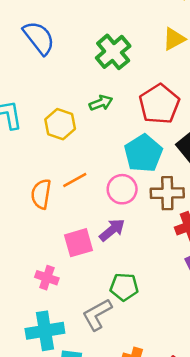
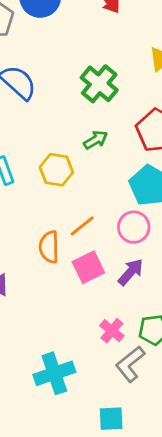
pink square: (78, 243) -> (88, 267), moved
pink cross: (47, 278) -> (112, 331), moved, turned 30
cyan cross: (45, 331) -> (54, 373), moved

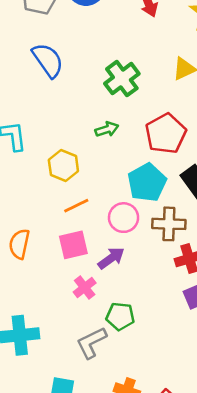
yellow hexagon: (56, 170) -> (63, 166), moved
orange semicircle: (49, 247) -> (19, 244), moved
pink cross: (112, 331) -> (85, 287), moved

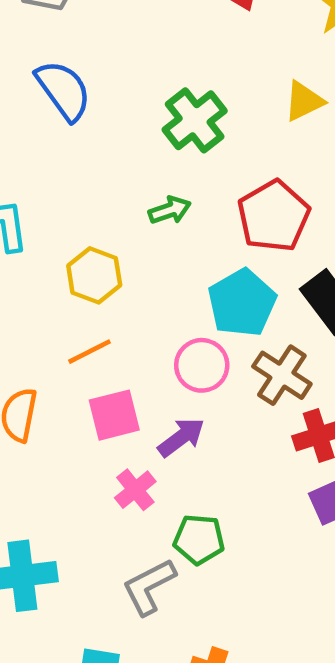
orange line: (76, 206) -> (89, 352), moved
brown cross: (169, 224) -> (282, 375), turned 32

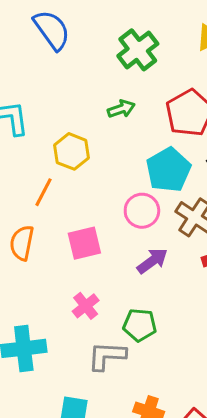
orange line: (89, 352) -> (44, 192), moved, turned -36
purple arrow: (181, 437) -> (152, 261), moved
pink cross: (135, 490) -> (86, 306), moved
gray L-shape: (149, 587) -> (107, 356), turned 30

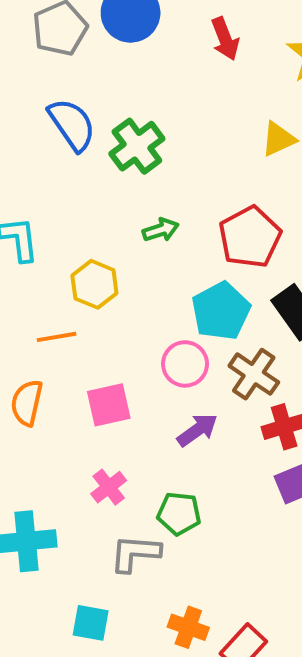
green cross: (138, 50) -> (137, 146), moved
orange line: (44, 192) -> (57, 337), turned 52

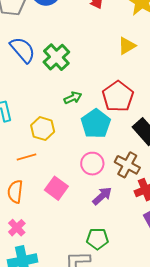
cyan pentagon: (221, 311) -> (96, 124), moved
pink square: (109, 405) -> (56, 188), turned -35
pink cross: (109, 487) -> (17, 228), moved

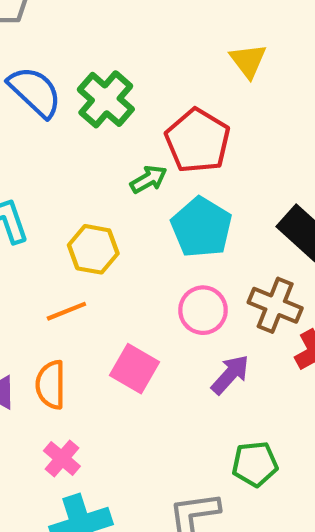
yellow triangle: (127, 46) -> (248, 61), turned -30
red pentagon: (118, 96) -> (198, 141), moved
green pentagon: (97, 239) -> (255, 464), moved

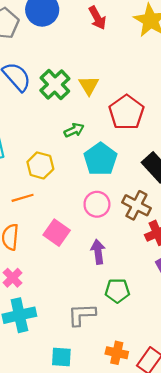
yellow triangle: (248, 61) -> (89, 85), moved
red pentagon: (198, 141) -> (126, 112), moved
purple arrow: (230, 375) -> (98, 252), moved, turned -55

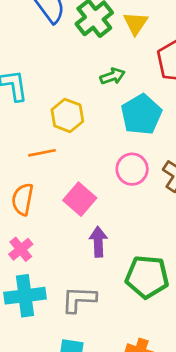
purple arrow: (98, 252) -> (98, 242), moved
green pentagon: (117, 291) -> (147, 277), size x1.4
gray L-shape: (82, 315) -> (79, 299), moved

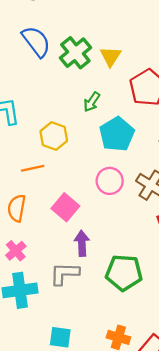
green arrow: (112, 76) -> (92, 102), turned 144
gray L-shape: (79, 299) -> (64, 274), moved

